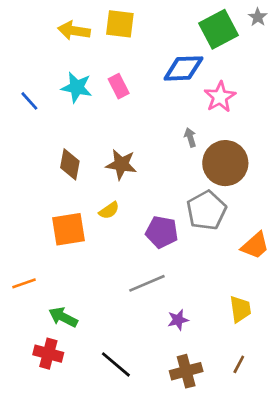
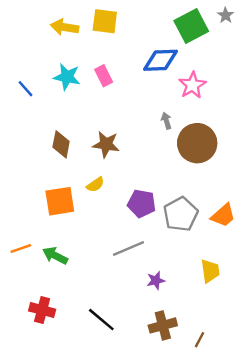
gray pentagon: (206, 210) -> (181, 214), moved
green arrow: (63, 317) -> (55, 256), moved
brown line: (239, 364) -> (200, 340), moved

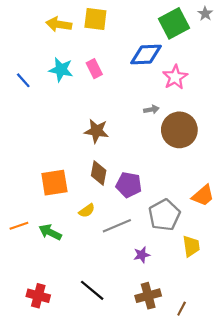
gray arrow: (166, 121) -> (151, 109), turned 96
brown diamond: (61, 144) -> (99, 173), moved
yellow semicircle: (95, 185) -> (87, 211), moved
gray pentagon: (181, 214) -> (164, 215), moved
red cross: (42, 310) -> (38, 296), moved

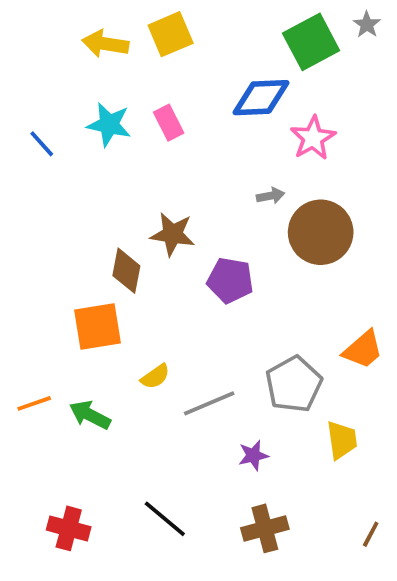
yellow square: (95, 19) -> (171, 34), turned -30
brown diamond: (99, 173) -> (126, 271), moved
purple pentagon: (129, 185) -> (230, 280), moved
brown line: (182, 309) -> (371, 534), moved

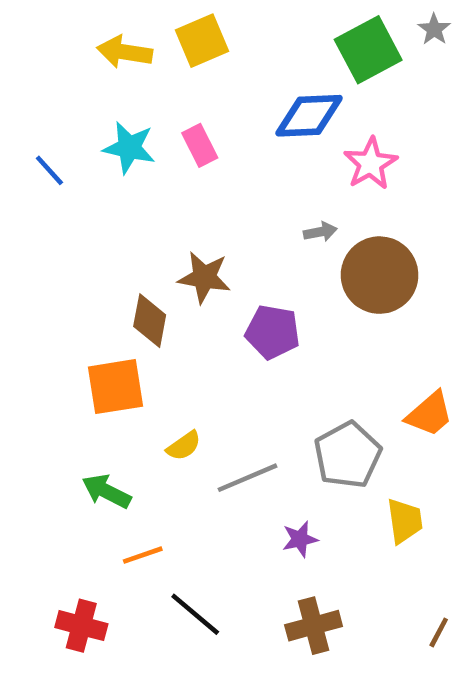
orange line: (34, 403) -> (143, 555), moved

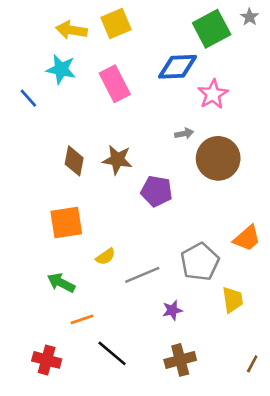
pink rectangle: (200, 145) -> (115, 84), size x1.5
cyan star: (129, 148) -> (61, 69), moved
brown diamond: (150, 321) -> (74, 161), moved

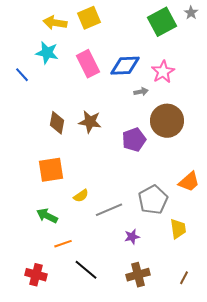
blue diamond: (178, 67) -> (125, 66), moved
gray arrow: (184, 133) -> (141, 92), moved
purple pentagon: (157, 191) -> (134, 140), moved, turned -30
brown line: (252, 364) -> (184, 278), moved

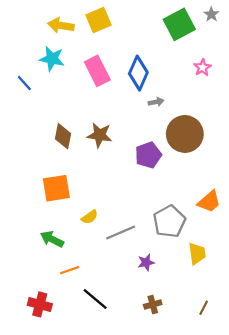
blue diamond: (125, 66) -> (138, 73), turned -64
pink star: (163, 72) -> (203, 68), moved, size x0.7
brown cross: (138, 275) -> (153, 304), size x0.7

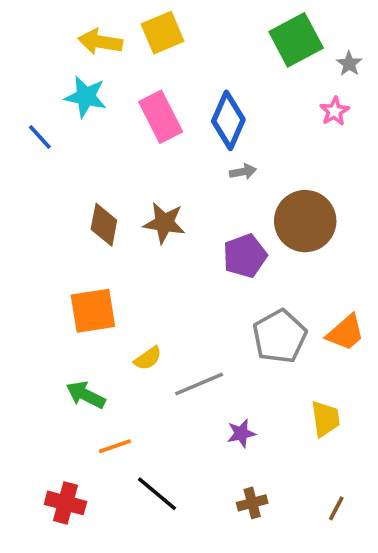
gray star: (211, 14) -> (349, 64), moved
gray arrow: (156, 102) -> (243, 172), moved
gray pentagon: (169, 221) -> (280, 336), moved

